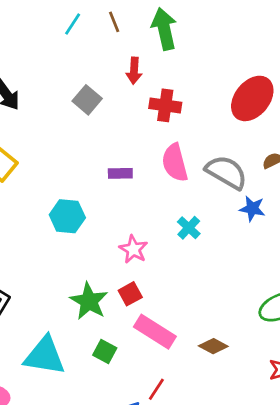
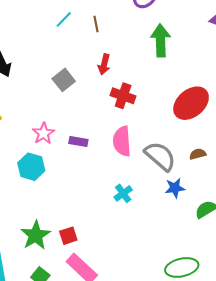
green arrow: (164, 29) -> (161, 40), moved
blue star: (252, 209) -> (175, 188), turned -30
pink star: (133, 249) -> (43, 133), moved

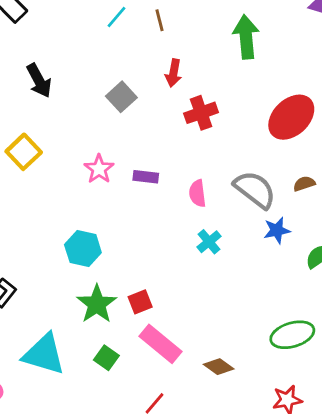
red cross: (123, 96) -> (201, 113), turned -35
pink semicircle: (122, 141) -> (197, 193), moved, size x0.7
cyan hexagon: (31, 167) -> (83, 249), moved

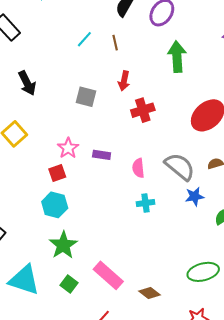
gray square: (121, 97) -> (86, 97), turned -35
cyan cross: (209, 242) -> (145, 203), turned 30
red square: (140, 302) -> (57, 173), moved

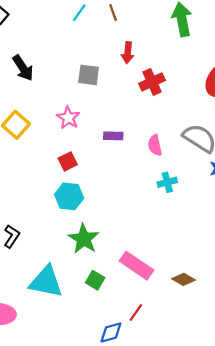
pink star: (68, 148) -> (68, 118), moved

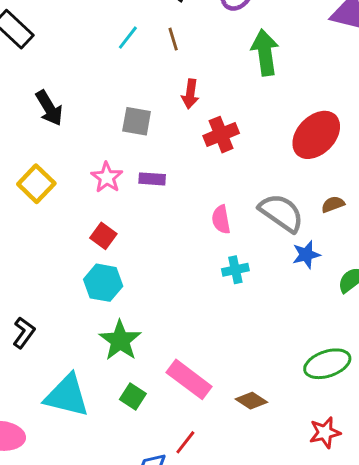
purple rectangle: (113, 136) -> (152, 179), moved
red square: (68, 161) -> (103, 236), turned -30

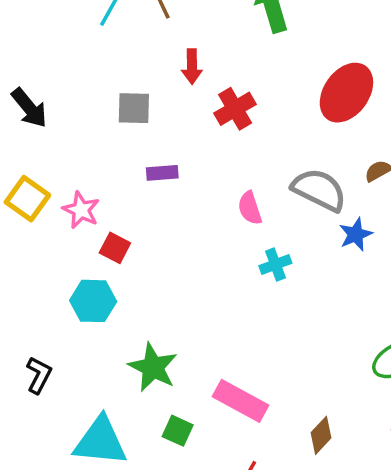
pink star: (107, 177) -> (81, 210), moved
cyan hexagon: (103, 283) -> (93, 301), moved
brown diamond: (251, 401) -> (321, 435), moved, turned -72

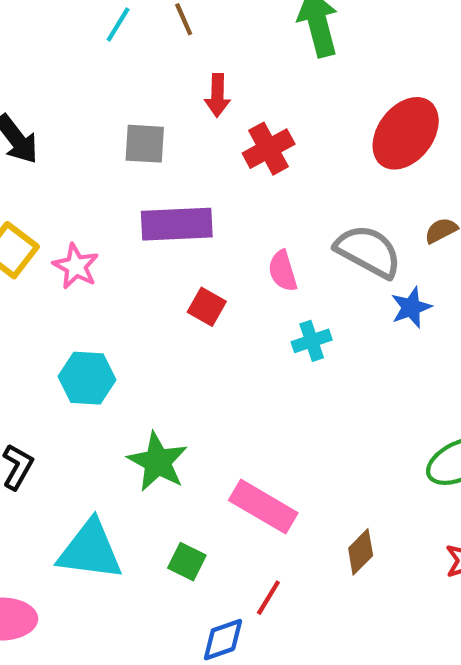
purple rectangle: (162, 173) -> (177, 224), size x1.8
red square: (115, 248) -> (207, 307), moved
green square: (178, 431) -> (187, 562), moved

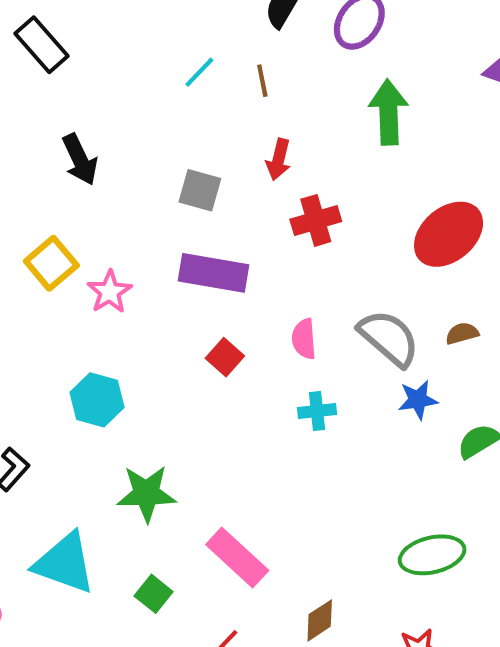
green star: (158, 462) -> (146, 493), turned 30

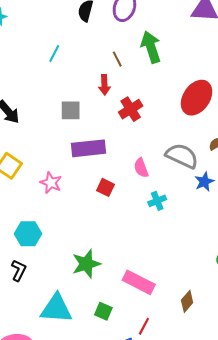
brown line: (262, 81) -> (117, 59), moved
pink star: (110, 292) -> (51, 183), moved
cyan hexagon: (97, 400) -> (28, 234), moved

